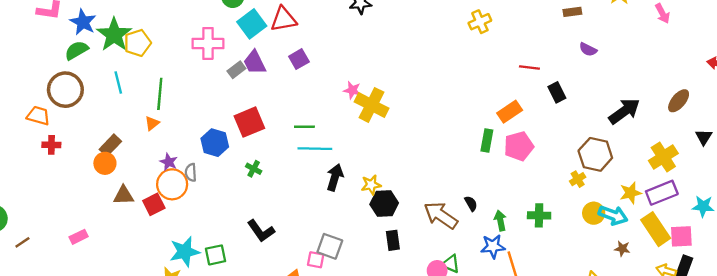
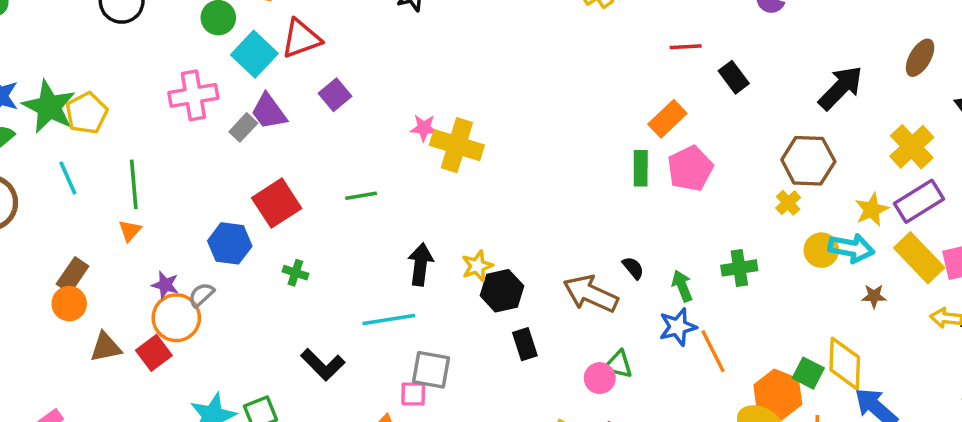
cyan line: (315, 149) -> (389, 320), moved
gray semicircle: (191, 172) -> (201, 295), turned 60

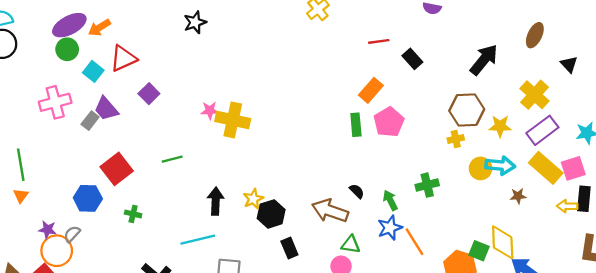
cyan square: (254, 54) -> (93, 71), size x0.7
yellow cross: (788, 203) -> (456, 139), turned 35
yellow star: (872, 210) -> (500, 126), moved, turned 30
green triangle: (618, 364) -> (351, 244), moved

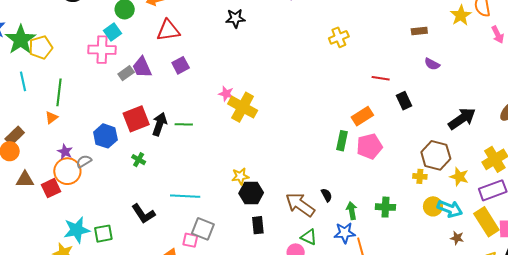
cyan square: (93, 71) -> (112, 32), moved
black arrow: (216, 201) -> (160, 124), moved

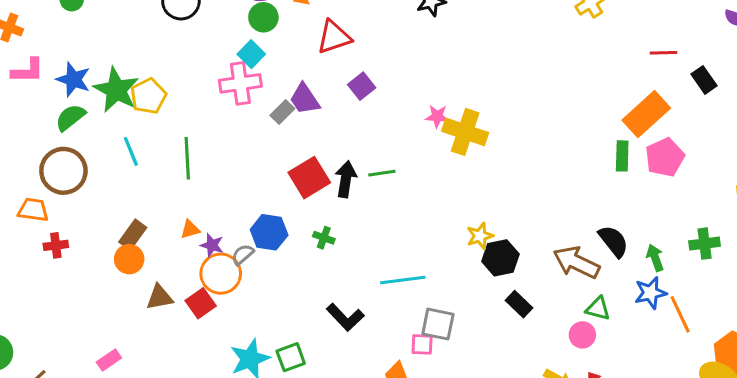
orange rectangle: (362, 116) -> (646, 114), size x1.4
orange triangle: (51, 118) -> (190, 229), moved, turned 32
blue hexagon: (105, 136) -> (269, 232), moved
black semicircle: (327, 195) -> (613, 241), size x1.6
black rectangle: (258, 225) -> (519, 304), turned -30

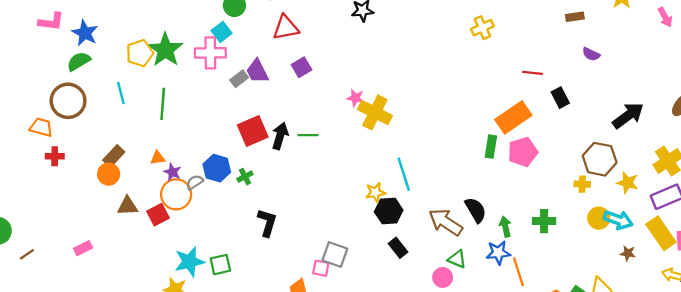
green star: (116, 90) -> (165, 50), moved
green cross: (324, 238) -> (245, 177), moved, turned 35
cyan line: (403, 280) -> (404, 174), moved, turned 72
black L-shape: (345, 317) -> (267, 223), moved, turned -128

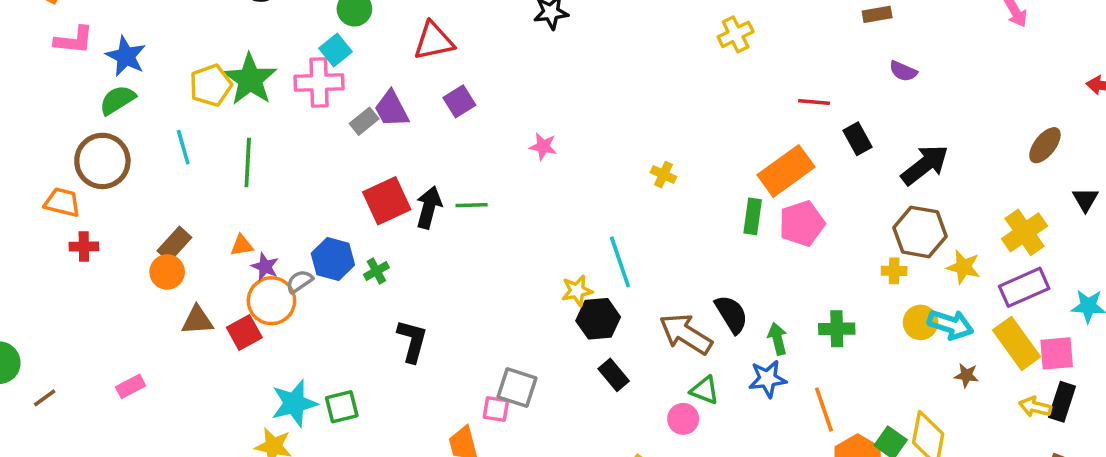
yellow cross: (375, 112) -> (663, 175), moved, size x0.5
black arrow: (628, 116) -> (925, 165), moved
orange line: (518, 272) -> (824, 409), moved

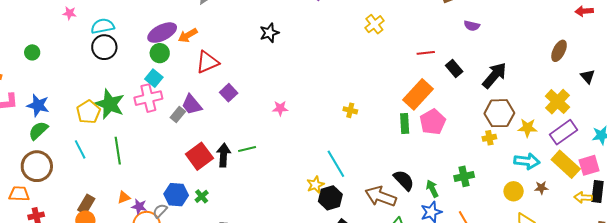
yellow circle: (921, 322) -> (514, 191), moved

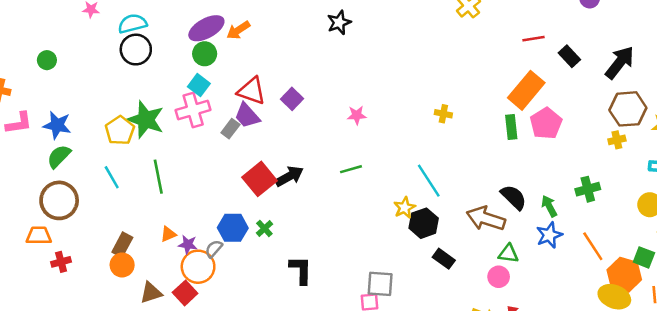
red triangle: (207, 62) -> (252, 91), moved, turned 45
green line: (247, 149) -> (351, 169), moved
black arrow: (224, 155) -> (289, 176), turned 60

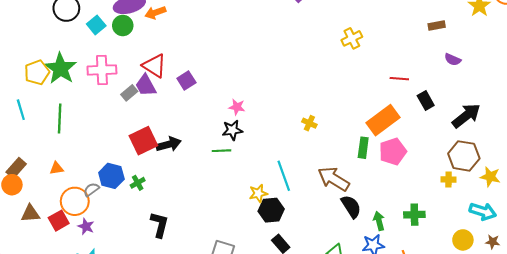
black star: (339, 22) -> (232, 130), moved
cyan square: (199, 85) -> (96, 25), moved
brown arrow: (486, 218) -> (334, 179), moved
purple star: (188, 245) -> (86, 226), moved

